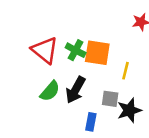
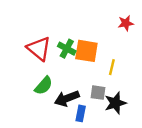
black arrow: (76, 90) -> (67, 98), moved, turned 40

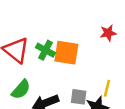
red star: (126, 23) -> (108, 33), moved
yellow line: (112, 67) -> (107, 88), moved

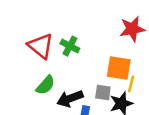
red star: (108, 33) -> (132, 29), size x1.5
orange square: (66, 53) -> (119, 68), moved

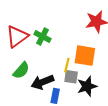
red triangle: (41, 46) -> (17, 36), turned 45
yellow line: (131, 84) -> (67, 65), moved

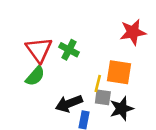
red triangle: (17, 36) -> (39, 50), turned -30
green semicircle: (21, 70) -> (35, 76), moved

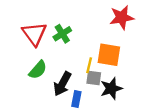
green cross: (69, 50) -> (62, 34), turned 30
green semicircle: (35, 76) -> (38, 70), moved
black arrow: (69, 104) -> (62, 84), turned -40

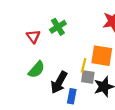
red triangle: (34, 34) -> (33, 36), size x0.6
green cross: (62, 34) -> (58, 27), moved

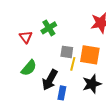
gray square: (88, 77) -> (67, 52), moved

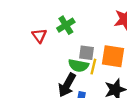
green semicircle: (29, 68) -> (78, 65), moved, turned 60

